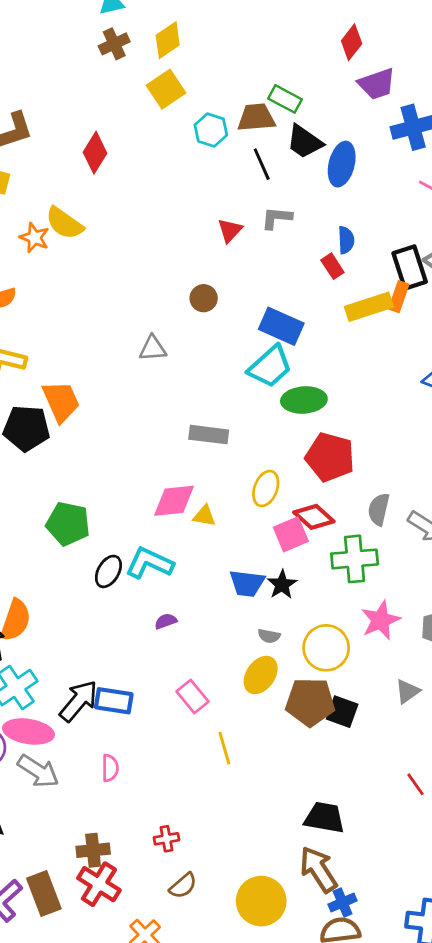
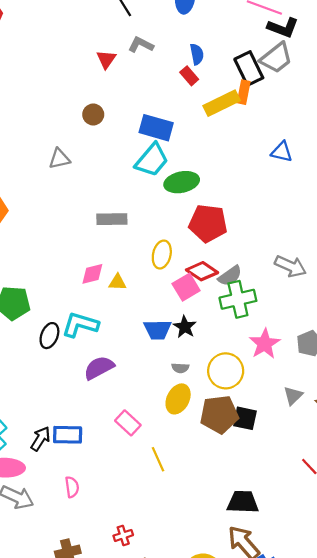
gray L-shape: (277, 218) -> (141, 45), turned 30
pink diamond: (174, 501) -> (92, 274), size x0.7
gray semicircle: (379, 509) -> (230, 276), moved, turned -130
purple semicircle: (166, 621) -> (99, 368), size x1.8
black arrow: (79, 701) -> (41, 439), size x0.7

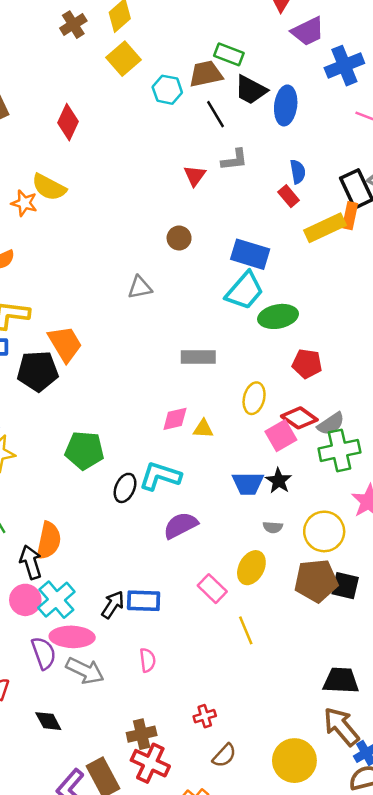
gray L-shape: (141, 45) -> (234, 160), turned 145
red pentagon: (208, 223) -> (307, 364), size x0.7
yellow ellipse: (178, 399) -> (251, 568), moved

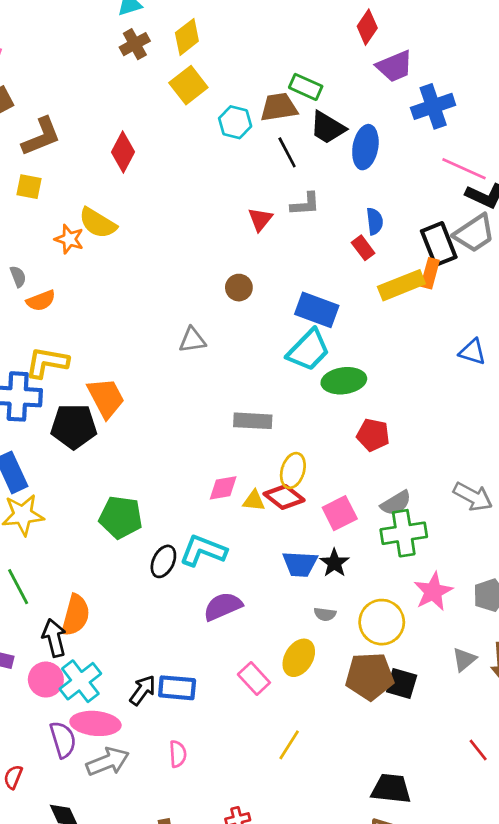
yellow ellipse: (254, 398) -> (293, 471), moved
red diamond: (299, 418) -> (284, 497), moved
yellow line: (246, 630) -> (289, 745), moved, turned 52
gray arrow: (85, 671) -> (108, 762), turned -51

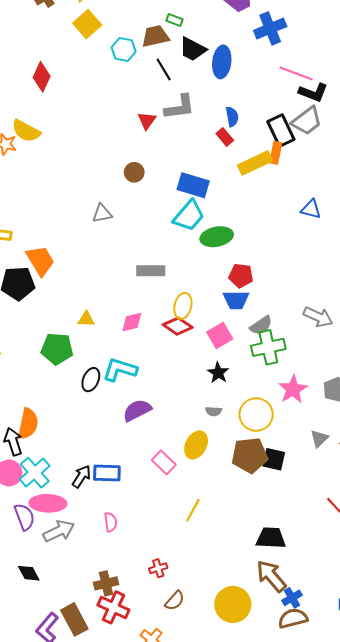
green rectangle: (306, 87) -> (174, 20), size x0.7
gray L-shape: (305, 204) -> (180, 107), size x1.4
yellow triangle: (254, 501) -> (86, 319), moved
blue trapezoid: (300, 564) -> (236, 300), moved

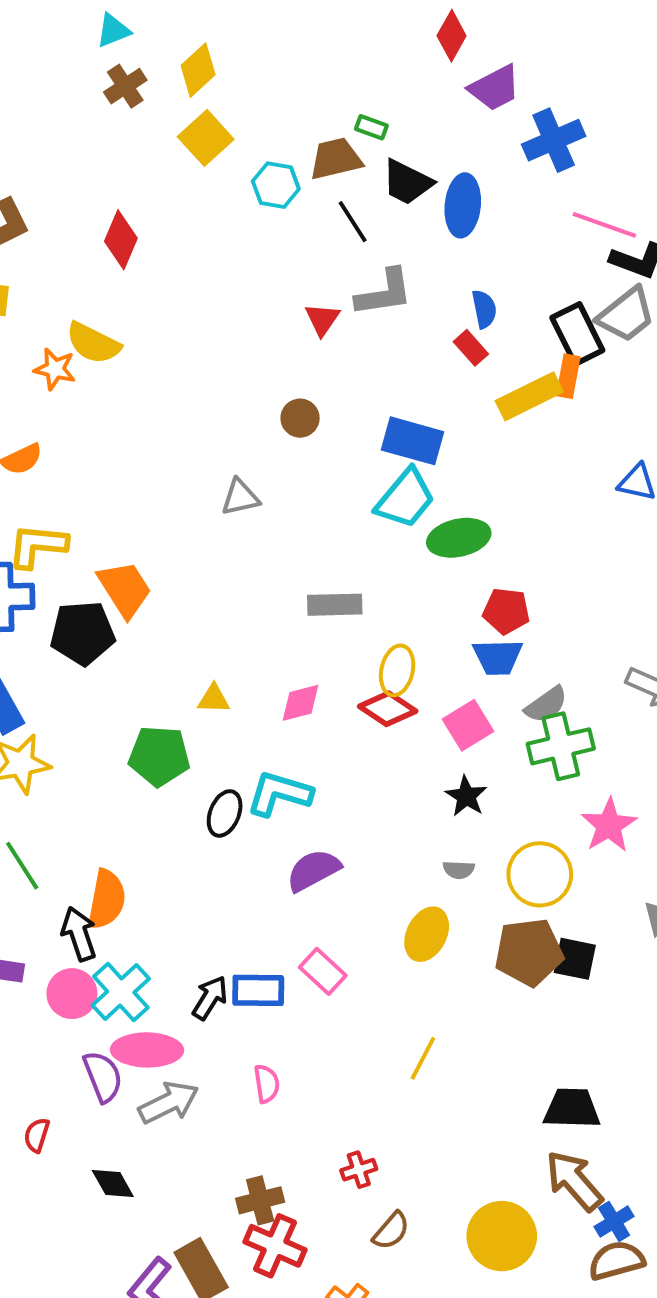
pink rectangle: (164, 462) -> (323, 971), moved

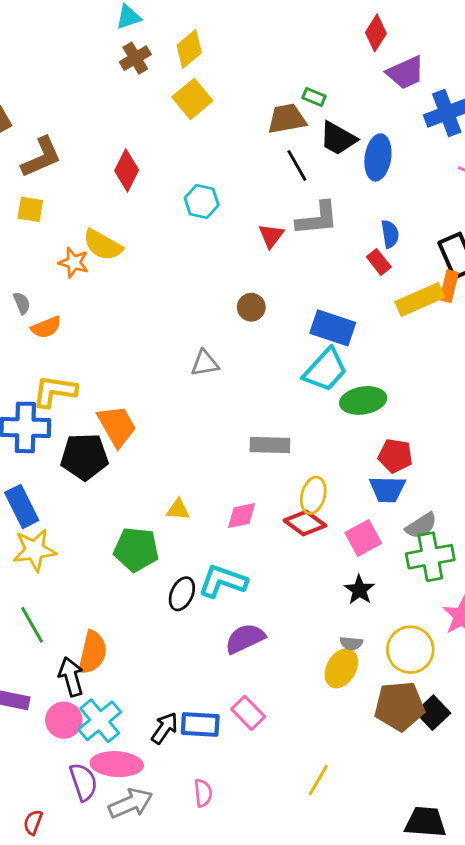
cyan hexagon: (276, 185) -> (202, 201), moved
yellow ellipse: (427, 934) -> (341, 668), moved
black square: (575, 959) -> (433, 713), turned 32

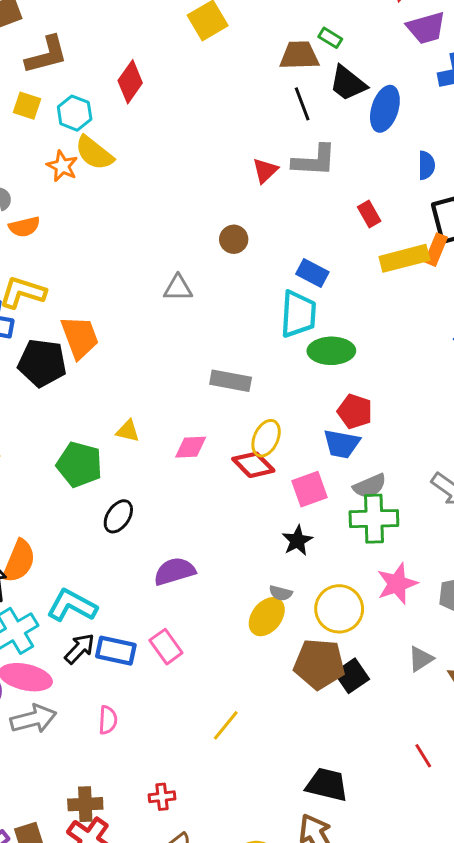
cyan hexagon: (202, 201) -> (75, 113), moved
blue semicircle: (390, 234) -> (426, 165), moved
blue rectangle: (333, 328) -> (312, 273), size x0.7
cyan trapezoid: (325, 370) -> (298, 314), turned -48
cyan L-shape: (223, 581) -> (72, 606), moved

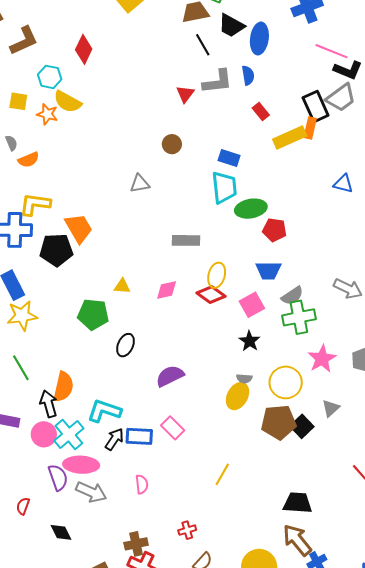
yellow square: (27, 106) -> (18, 101), moved
blue semicircle: (426, 165) -> (248, 75), moved
red pentagon: (355, 412) -> (274, 230), moved
gray triangle: (421, 659) -> (331, 408), moved
gray arrow: (33, 719) -> (91, 492), turned 48

